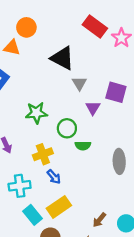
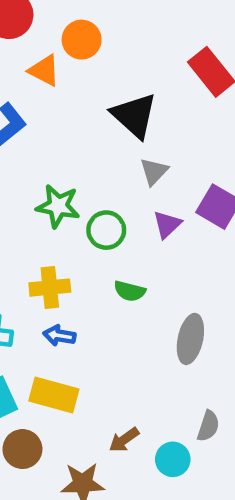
green circle: (67, 128) -> (106, 230), moved
blue arrow: (54, 177) -> (59, 336), turned 126
yellow rectangle: (59, 207) -> (54, 395), turned 35

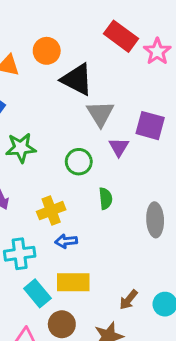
orange circle: (82, 40) -> (47, 51), moved
gray triangle: (154, 172) -> (100, 114), size x1.4
green star: (58, 206) -> (21, 148), moved
green semicircle: (130, 291) -> (106, 199), turned -95

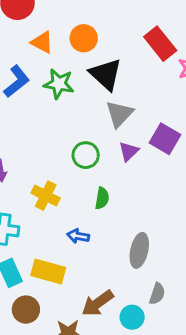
green star: (21, 148) -> (59, 84), moved
yellow cross: (51, 211) -> (46, 196), turned 32
gray ellipse: (155, 220) -> (139, 250), moved
blue arrow: (66, 241) -> (78, 236), moved
brown arrow: (129, 300) -> (98, 303), size x1.5

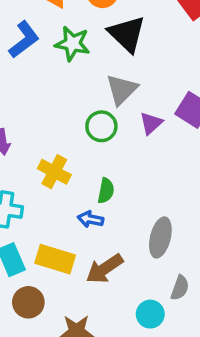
gray triangle: (119, 114) -> (122, 89), moved
green semicircle: (102, 198) -> (106, 191), moved
brown arrow: (98, 303) -> (105, 269), moved

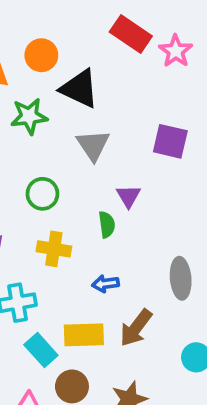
purple triangle: (151, 123) -> (128, 196), moved
green circle: (101, 126) -> (42, 194), moved
green semicircle: (106, 191) -> (107, 225), moved

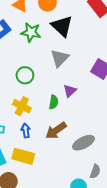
gray ellipse: (181, 278) -> (83, 143), turned 50
blue arrow: (106, 284) -> (26, 131), moved, turned 72
brown arrow: (136, 328) -> (56, 131), moved

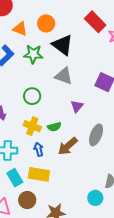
gray triangle: (60, 58) -> (64, 76), turned -48
green semicircle: (54, 102) -> (54, 127), moved, turned 72
gray ellipse: (83, 143) -> (96, 135), moved, turned -35

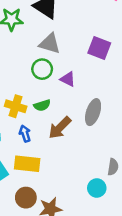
green circle: (32, 96) -> (42, 69), moved
purple triangle: (77, 106) -> (68, 79), turned -40
brown circle: (27, 200) -> (26, 198), moved

